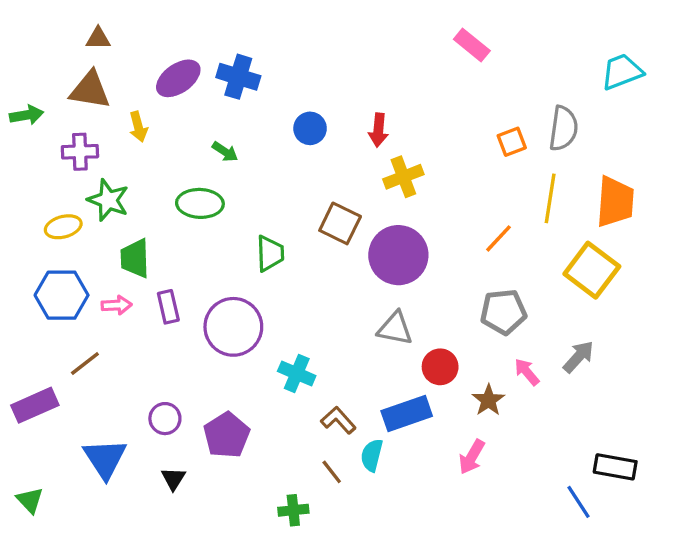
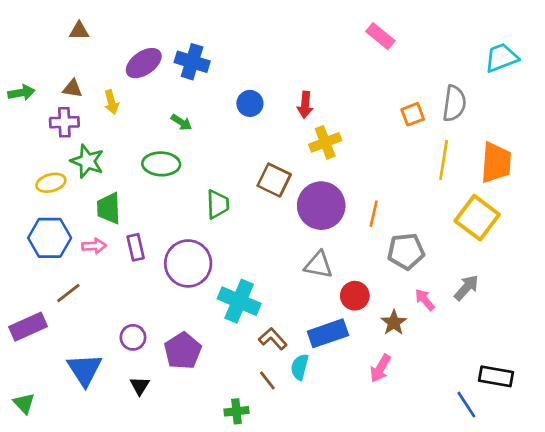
brown triangle: (90, 90) -> (72, 89), moved, size x0.6
orange line: (498, 238) -> (374, 214), moved, turned -30
cyan cross: (297, 374) -> (239, 301), size x1.4

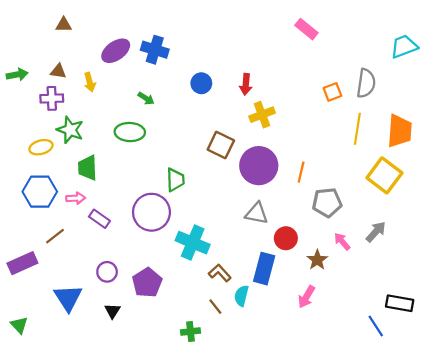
green trapezoid: (218, 204) -> (175, 180), moved
purple rectangle: (136, 247) -> (99, 219), moved, turned -42
blue rectangle: (328, 333) -> (264, 269), turned -56

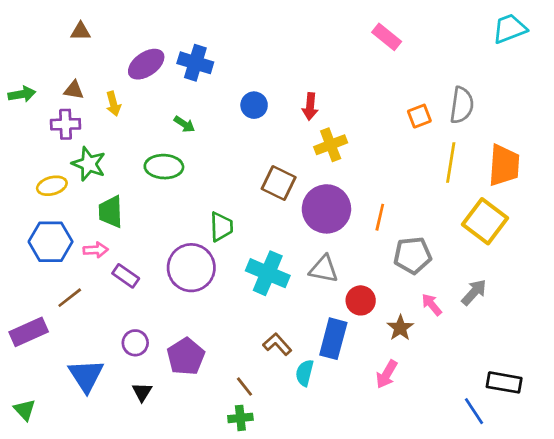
cyan trapezoid: (404, 46) -> (510, 29), moved
cyan cross: (193, 243) -> (268, 273), moved
brown line: (215, 307) -> (245, 387), moved

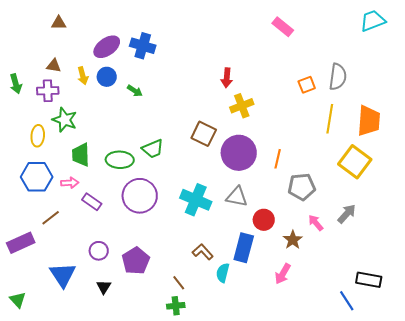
green arrow: (22, 94) -> (16, 84), moved, turned 84
blue circle: (254, 105) -> (107, 77), moved
green ellipse: (164, 167) -> (120, 160), moved
yellow ellipse: (52, 186) -> (38, 136), turned -70
green trapezoid: (221, 227) -> (153, 149), moved, turned 70

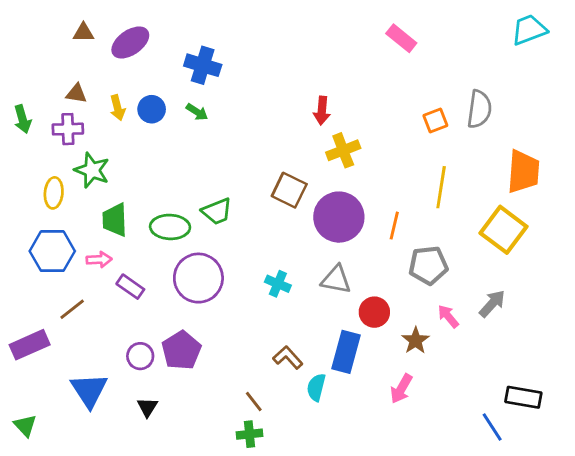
purple ellipse: (107, 47) -> (130, 42), moved
green arrow: (135, 91) -> (197, 112), moved
yellow line: (330, 119) -> (441, 187), moved
cyan cross: (196, 200) -> (278, 284), size x0.6
purple pentagon: (136, 261) -> (181, 350), moved

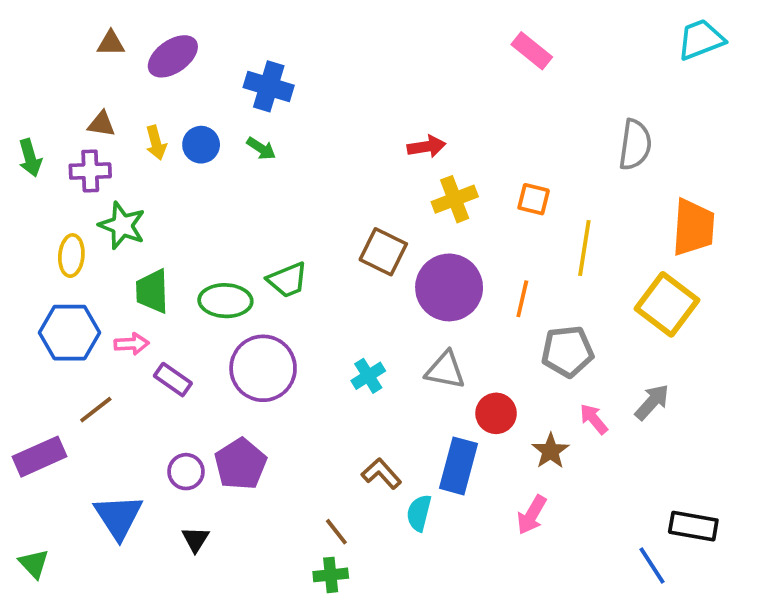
red arrow: (322, 111) -> (427, 147), turned -104
orange square: (435, 121) -> (534, 199), moved, turned 35
cyan cross: (278, 284) -> (368, 376), turned 35

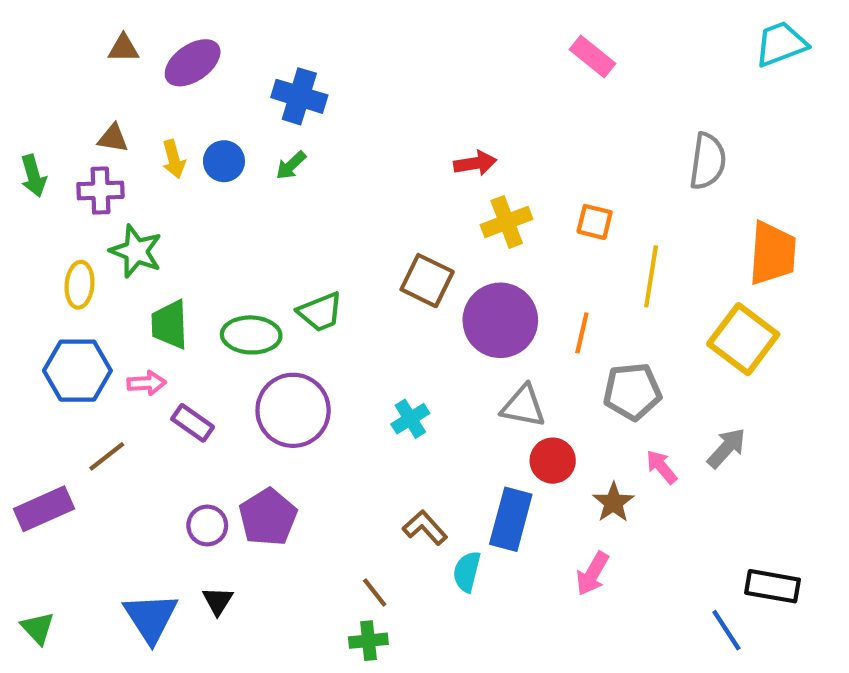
green arrow: (261, 148) -> (291, 165), turned 104
gray triangle: (445, 370) -> (523, 406), moved
blue triangle: (118, 517) -> (151, 618), moved

